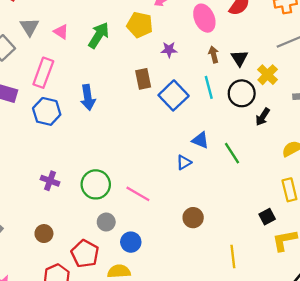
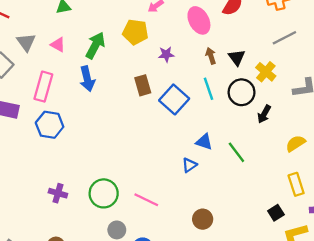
blue arrow: (88, 97) -> (87, 79), moved

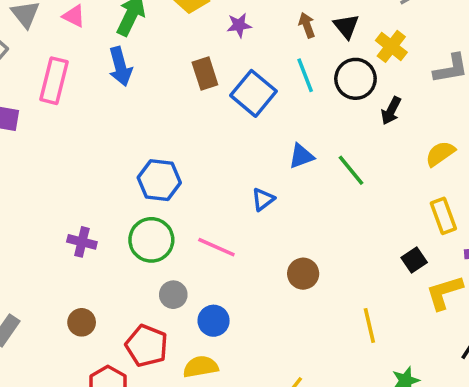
blue hexagon: (50, 125) -> (159, 180), moved
blue triangle: (204, 142) -> (301, 156), turned -36
blue triangle: (189, 165) -> (263, 199), moved

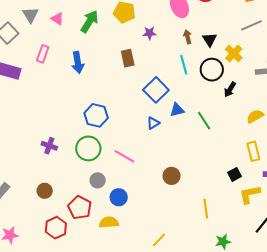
blue arrow: (120, 66) -> (78, 63), moved
pink rectangle: (54, 81) -> (43, 54), size x0.7
blue square: (253, 93) -> (156, 90), moved
blue triangle: (263, 199) -> (153, 123), moved

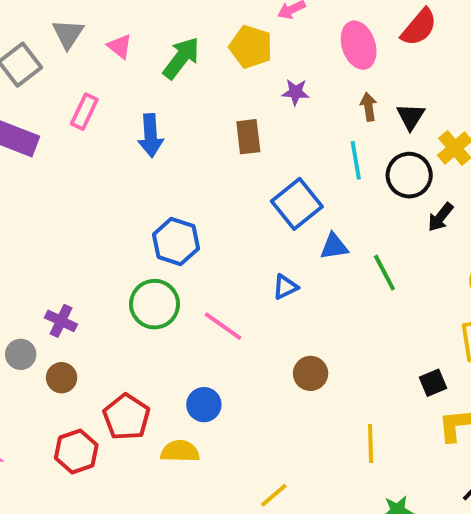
blue triangle: (153, 123) -> (285, 287), moved
purple cross: (49, 146) -> (61, 321), moved
gray circle: (98, 180) -> (21, 354), moved

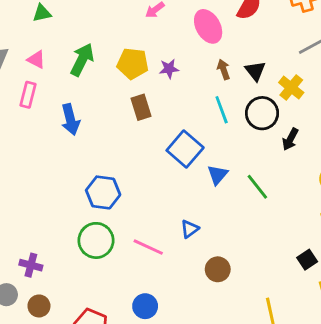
yellow pentagon: (251, 47) -> (133, 64), moved
pink rectangle: (84, 112) -> (28, 95), moved
blue triangle: (334, 246) -> (218, 175), turned -30
blue triangle: (285, 287) -> (190, 229), moved

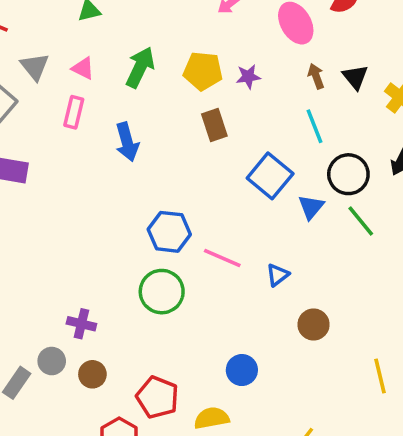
black circle: (262, 113) -> (348, 174), moved
pink line: (148, 247) -> (222, 258), moved
blue circle: (145, 306) -> (242, 370), moved

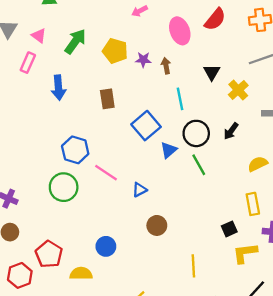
brown arrow: (316, 76) -> (166, 66), moved
brown rectangle: (214, 125) -> (107, 99), moved

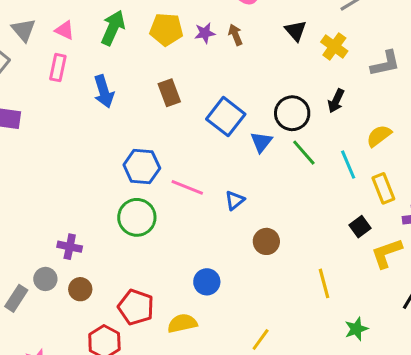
cyan line: (180, 99) -> (348, 165), moved

